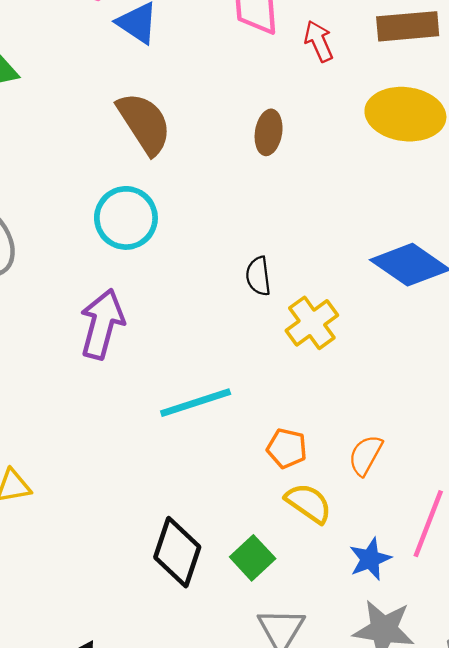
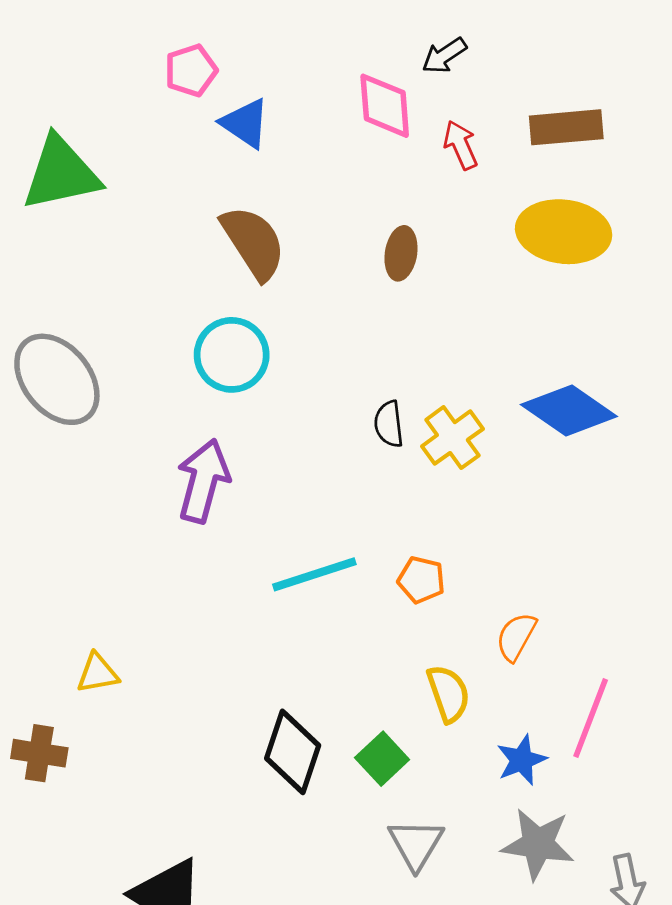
yellow cross: (312, 323) -> (452, 438), moved
orange pentagon: (287, 448) -> (421, 580), moved
yellow semicircle: (308, 503) -> (448, 694), turned 36

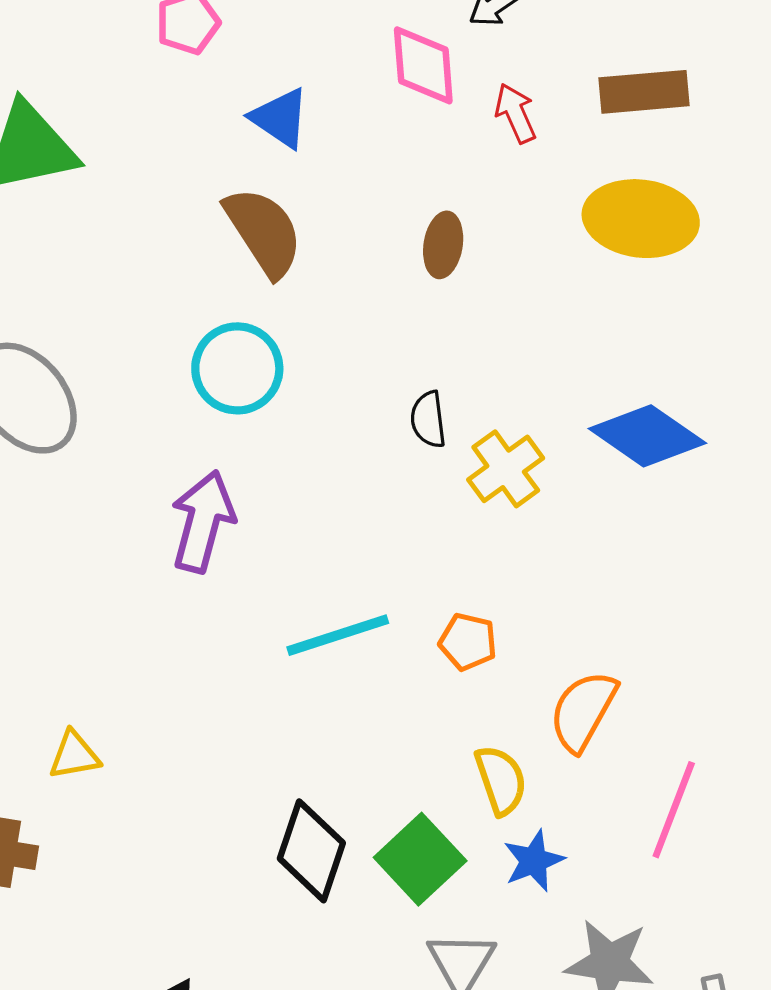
blue triangle: (245, 123) -> (280, 118), moved
black semicircle: (389, 424) -> (428, 419), moved
orange semicircle: (516, 637) -> (583, 711), size x1.4
green square: (382, 759) -> (420, 859), size x1.4
blue star: (522, 760) -> (534, 861), moved

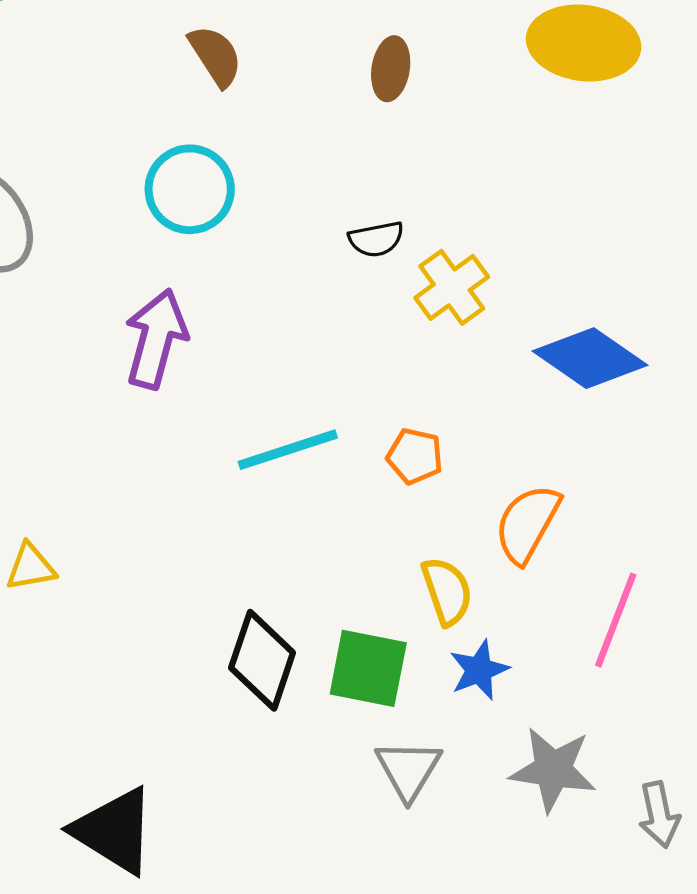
brown semicircle: (264, 232) -> (215, 56), size x0.7
black semicircle: (428, 419) -> (376, 239), turned -94
blue diamond: (647, 436) -> (590, 358), moved
green square: (420, 859) -> (368, 668), turned -36

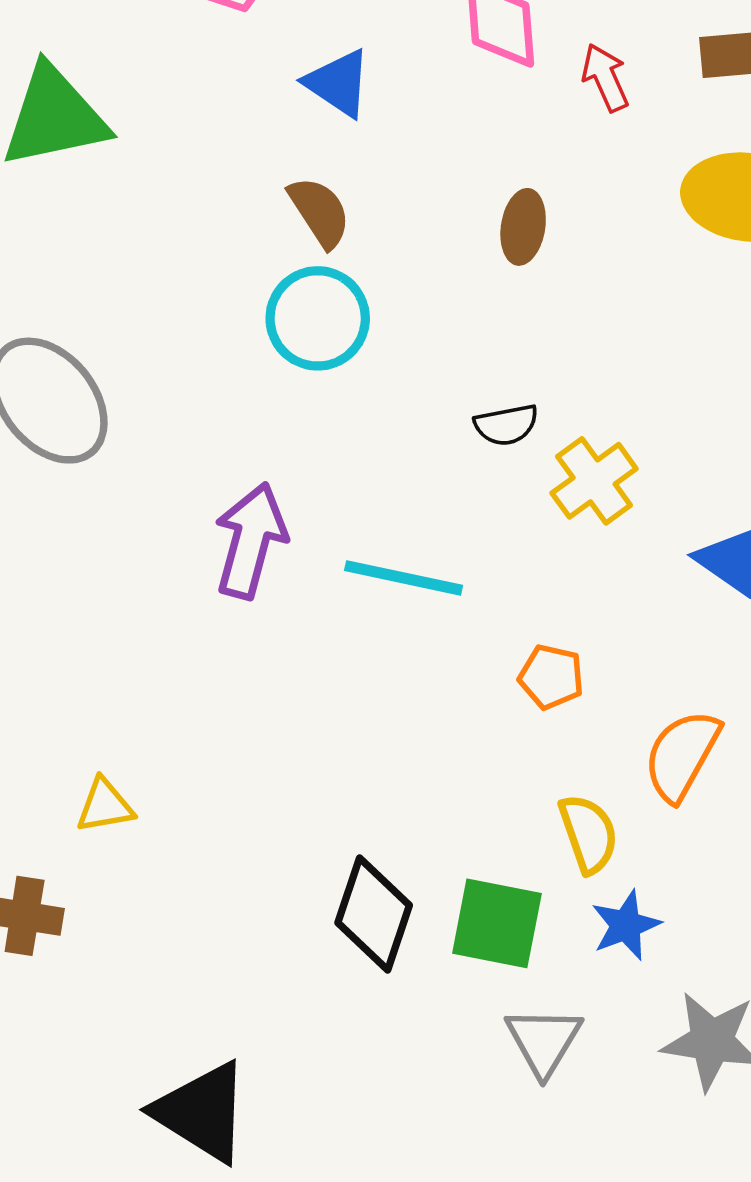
cyan circle: (190, 189) -> (318, 318), moved
cyan line: (288, 450) -> (404, 578), moved, turned 30

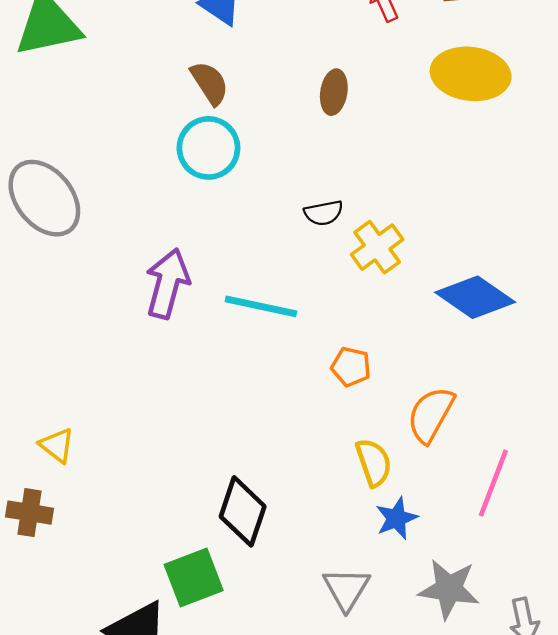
yellow triangle: (105, 806) -> (57, 445), moved, turned 48
green square: (497, 923) -> (194, 578), moved, turned -32

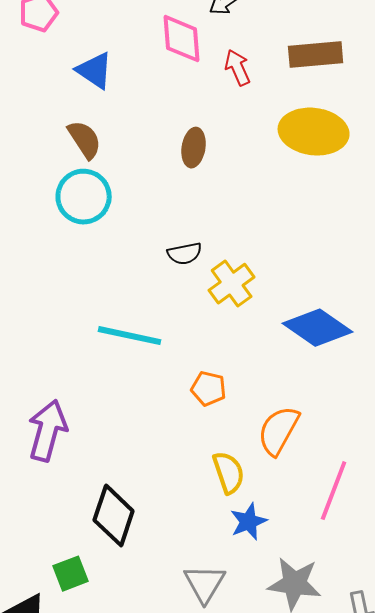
purple arrow: (167, 284) -> (48, 431), moved
green square: (194, 578) -> (71, 574), size x0.7

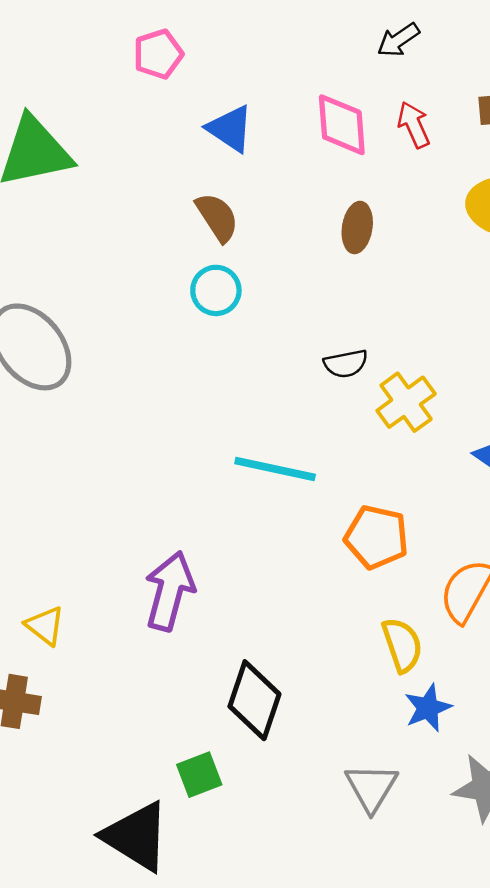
pink diamond: (182, 39) -> (342, 125), moved
cyan circle: (84, 197) -> (216, 290), size x0.7
orange pentagon: (209, 389) -> (376, 537), size x1.4

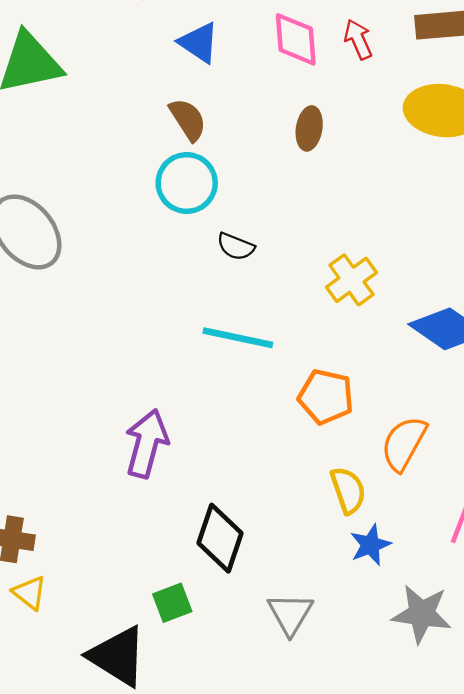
cyan circle: (216, 290) -> (187, 183), size x1.4
black semicircle: (346, 364) -> (236, 246), moved, turned 33
yellow triangle: (45, 626) -> (30, 593), moved
gray triangle: (371, 788) -> (290, 614), moved

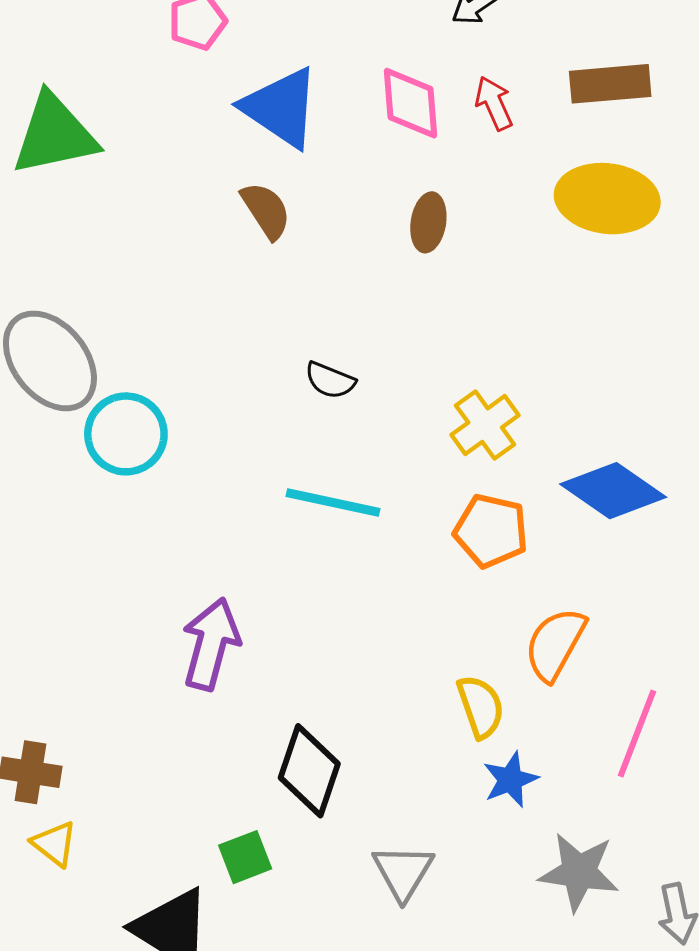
blue triangle: (199, 43) -> (281, 108), size x1.5
cyan circle: (187, 183) -> (126, 434), moved
orange pentagon: (326, 397) -> (491, 531), moved

